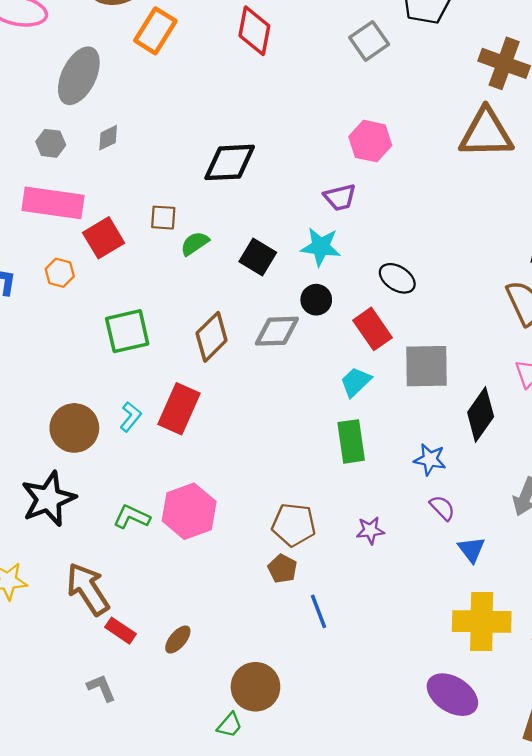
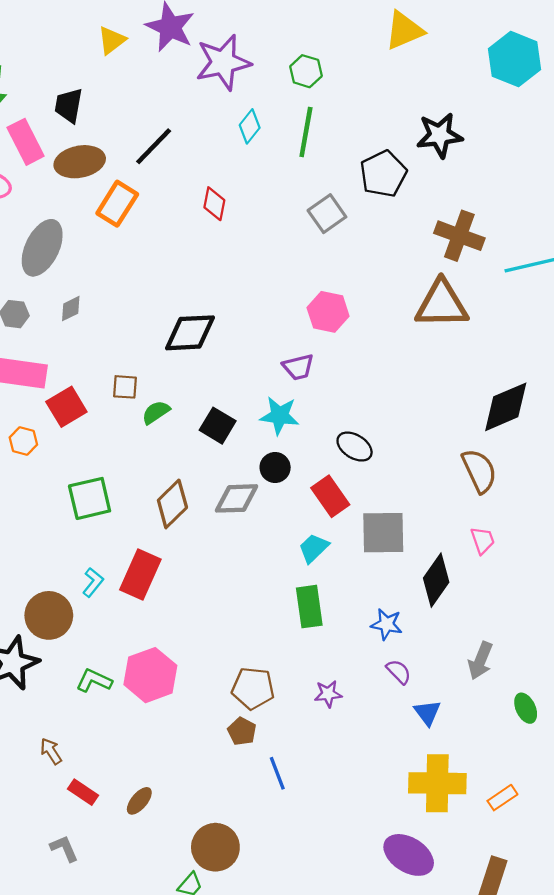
red diamond: (254, 31) -> (214, 204), size x0.7
brown circle: (74, 428) -> (49, 615), moved
brown arrow: (88, 589) -> (51, 751), size x0.5

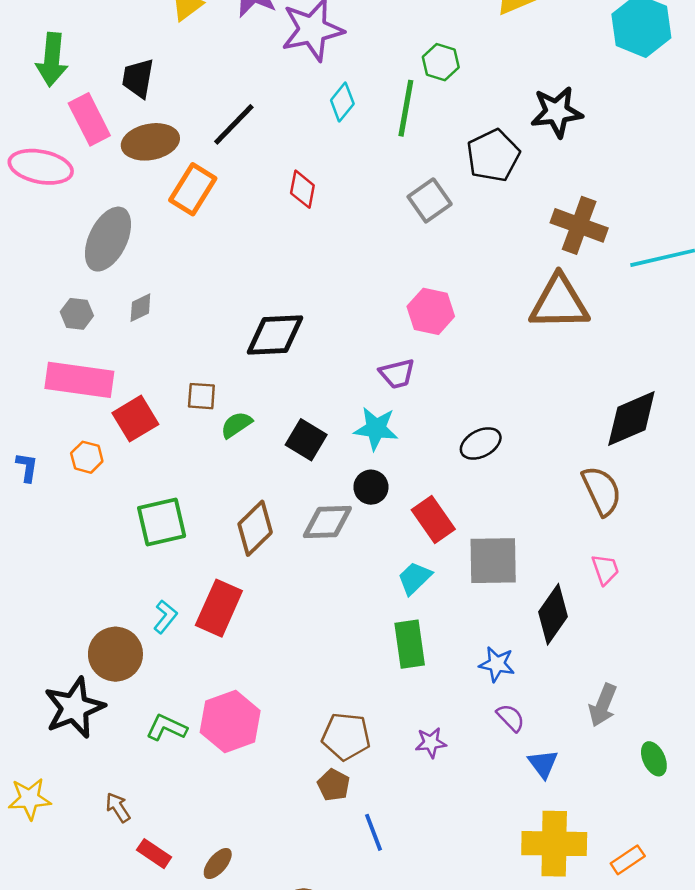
green hexagon: (306, 71) -> (441, 62), moved
black ellipse: (355, 447) -> (481, 443), moved, turned -60

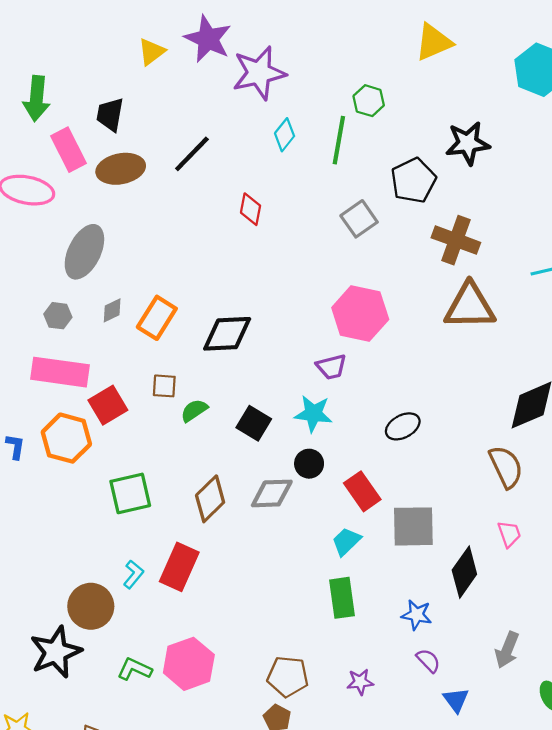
orange rectangle: (193, 189) -> (157, 318), moved
brown cross: (579, 225) -> (456, 240), moved
pink hexagon: (431, 311) -> (360, 314), size x1.4
orange hexagon: (87, 457) -> (66, 438), size x1.8

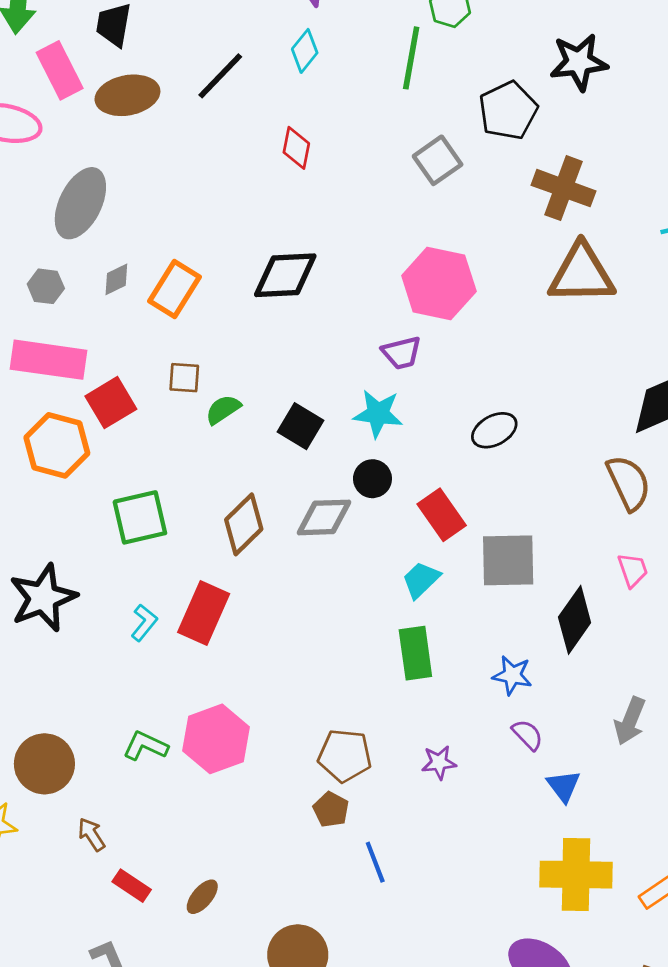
cyan diamond: (285, 135) -> (305, 51), moved
black diamond: (227, 334) -> (285, 275), moved
brown circle: (91, 606) -> (44, 764), moved
black star: (56, 652) -> (43, 598), moved

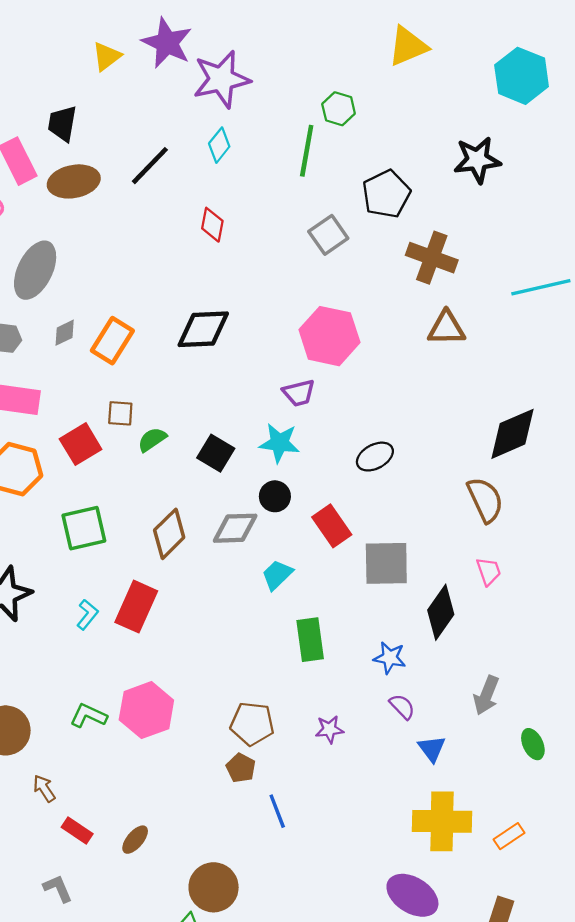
black star: (579, 62) -> (477, 160), moved
brown triangle: (581, 274) -> (447, 328), size x0.7
red square: (111, 403) -> (81, 444), moved
cyan trapezoid: (421, 580) -> (277, 575), moved

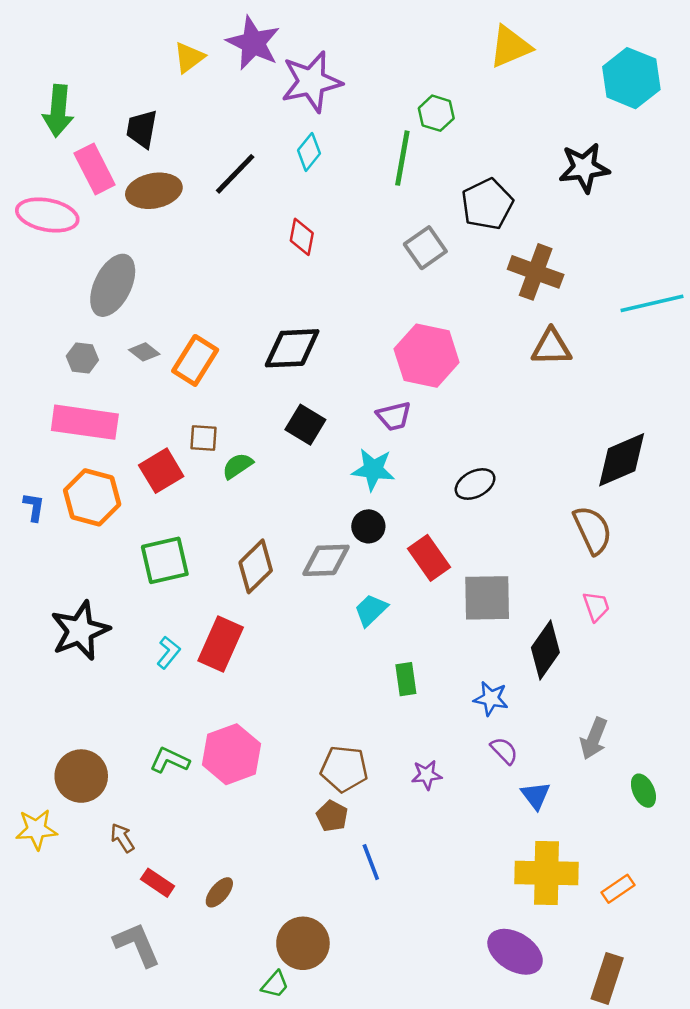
gray diamond: (65, 333) -> (144, 352), turned 64
black square: (216, 453) -> (305, 425), moved
green rectangle: (310, 640) -> (406, 679), size x0.7
gray L-shape: (58, 888) -> (137, 944), size x1.5

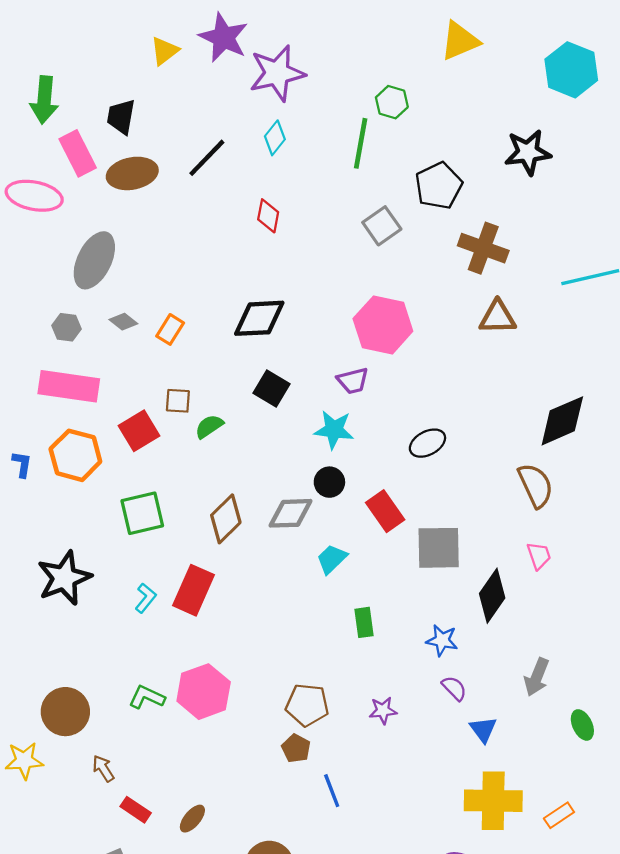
orange rectangle: (195, 360) -> (170, 329), size x0.7

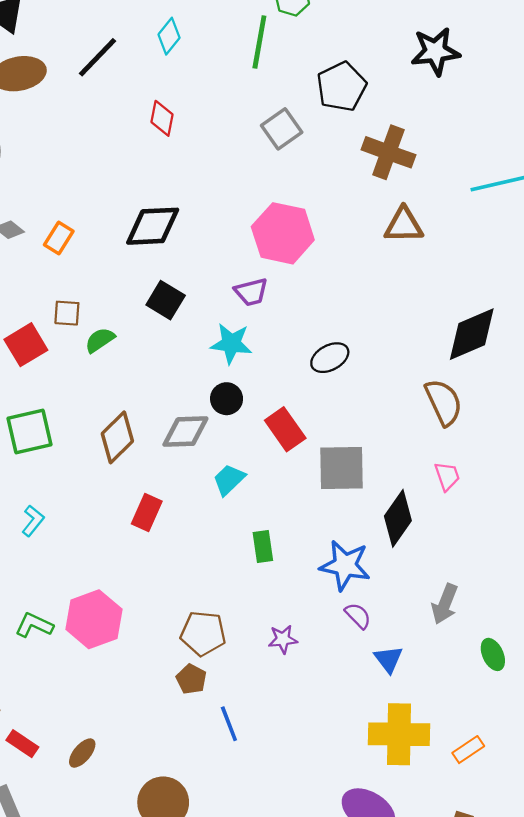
red rectangle: (194, 590) -> (147, 513), moved, size x0.7
blue star: (442, 640) -> (345, 565), size x1.5

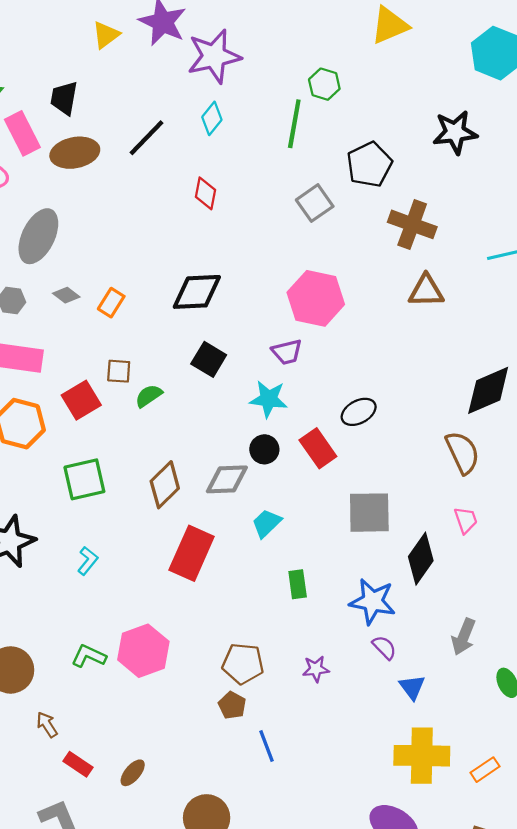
red rectangle: (285, 429) -> (318, 448), moved
red rectangle: (147, 513) -> (192, 553), size x1.6

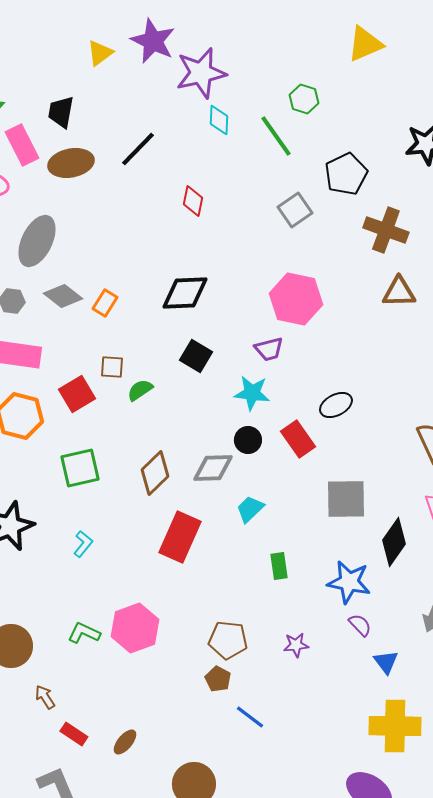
cyan diamond: (212, 118) -> (219, 120), moved, turned -36
green line: (294, 124) -> (276, 136), turned -45
gray diamond: (66, 295) -> (63, 296), size x1.5
blue line: (267, 746) -> (250, 717), turned -32

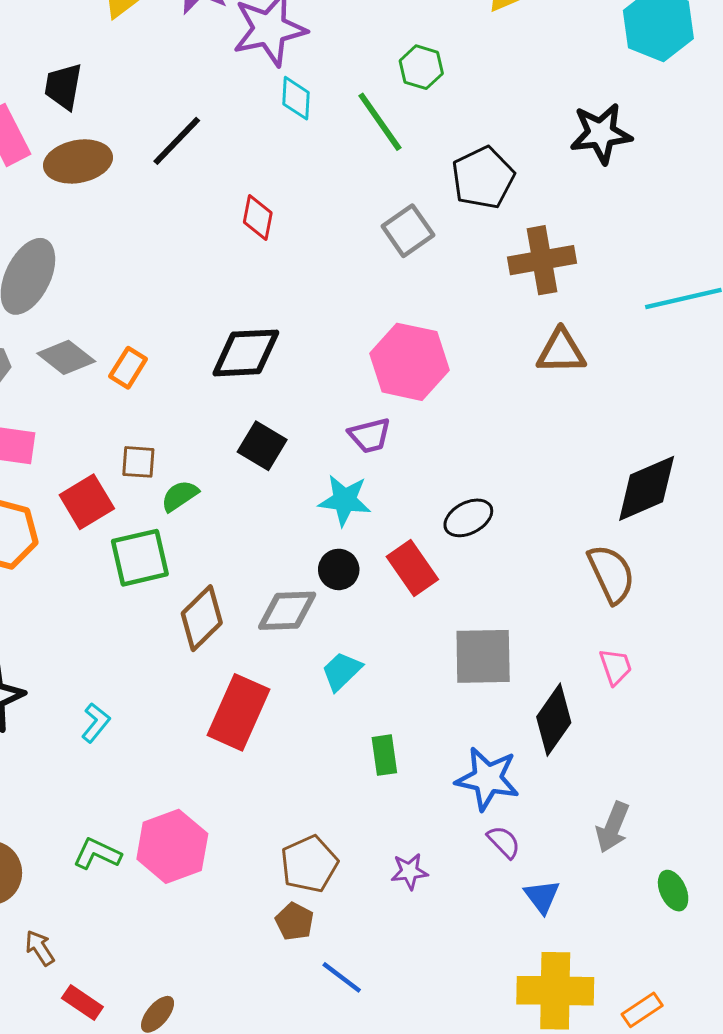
brown cross: (386, 230) -> (542, 260), turned -30
green square: (80, 468) -> (140, 558), moved
brown pentagon: (228, 640) -> (309, 864), turned -30

